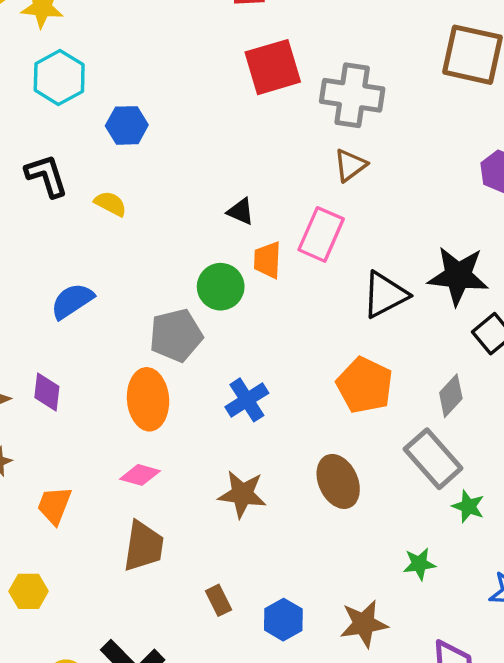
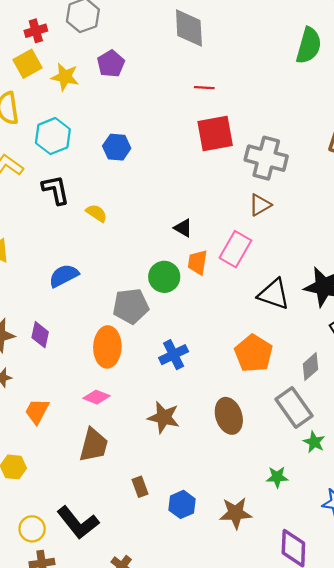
cyan hexagon: (59, 77) -> (53, 136), moved
blue hexagon: (127, 125) -> (117, 147), moved
black triangle: (385, 295) -> (274, 294), turned 40

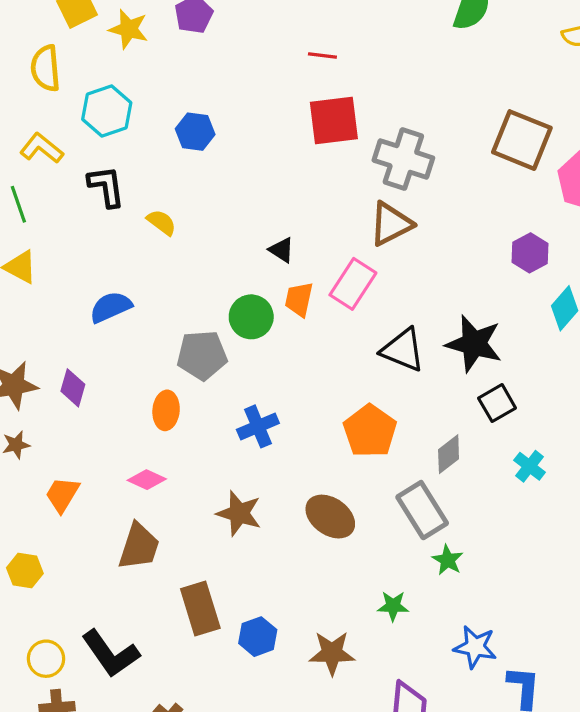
brown triangle: (260, 205) -> (391, 224), size x1.4
orange ellipse: (107, 347) -> (166, 410), size x0.7
brown ellipse: (229, 416) -> (330, 517), turned -40
brown rectangle: (140, 487) -> (200, 609), size x1.8

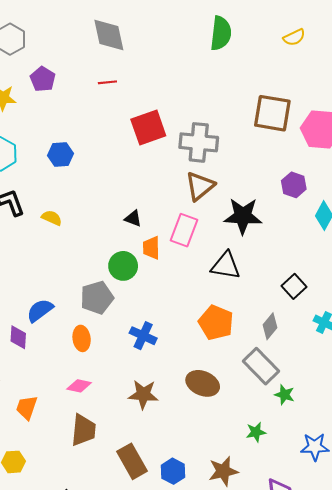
red line: (322, 55) -> (107, 82), moved
blue semicircle: (111, 307) -> (40, 310), moved
black star: (474, 344) -> (243, 216), moved
blue cross: (258, 426) -> (143, 336), turned -30

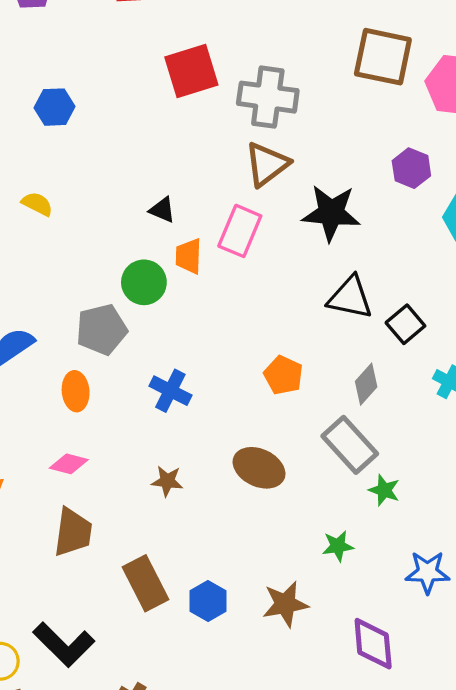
black triangle: (226, 266) -> (350, 298), moved
orange pentagon: (216, 323) -> (283, 375), size x0.7
brown star: (143, 394) -> (167, 481), size x0.7

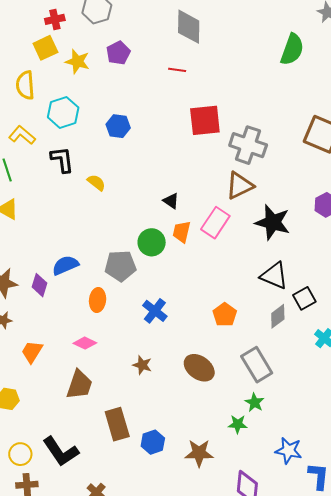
gray diamond: (366, 384) -> (278, 316), moved
green star: (384, 490) -> (254, 403), moved

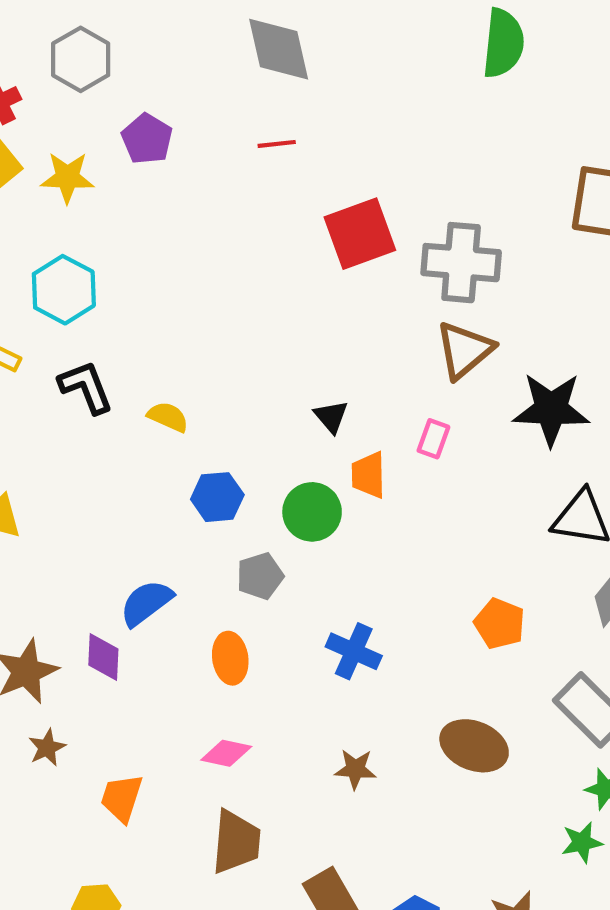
blue hexagon: (118, 126) -> (217, 497), moved
black triangle: (171, 201) -> (331, 417), turned 30
pink rectangle: (215, 223) -> (433, 439), size x0.6
gray pentagon: (120, 266) -> (260, 576), size x0.7

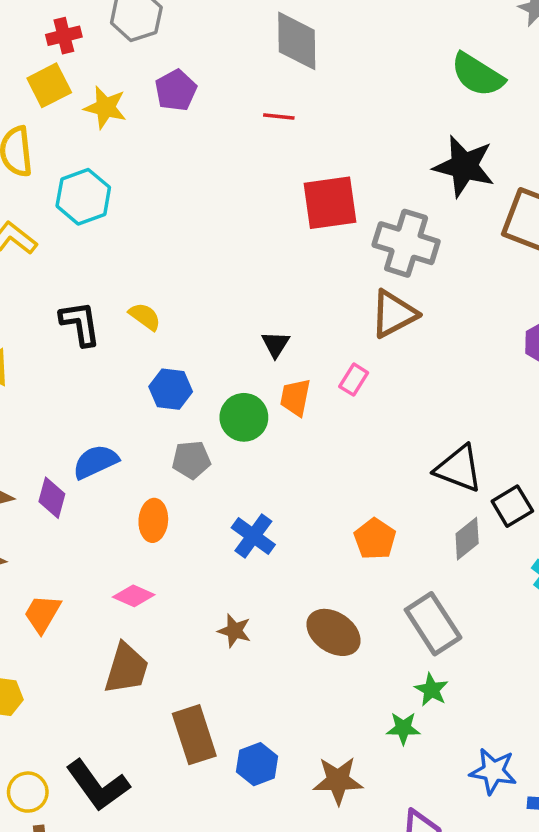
green semicircle: (503, 43) -> (477, 75), turned 104
black L-shape: (86, 387) -> (80, 324), moved
black star: (551, 409) -> (464, 166), moved

